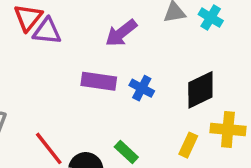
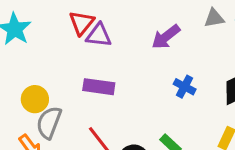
purple rectangle: (99, 81) -> (99, 87), moved

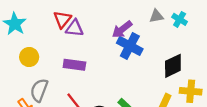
blue cross: (185, 87) -> (130, 46), moved, size x1.6
yellow circle: (35, 99) -> (29, 57), moved

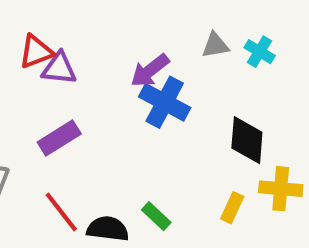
red triangle: (62, 19) -> (36, 52), turned 30
purple rectangle: (74, 65) -> (59, 138), turned -40
black diamond: (173, 66) -> (247, 140), turned -60

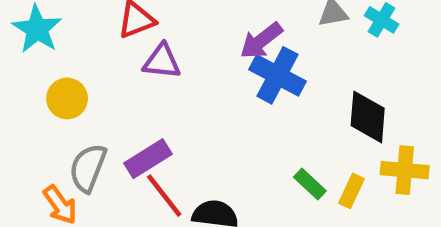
purple triangle: (59, 68) -> (162, 61), moved
purple rectangle: (59, 138) -> (148, 159), moved
green rectangle: (156, 216) -> (310, 184), moved

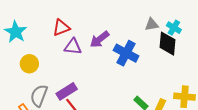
purple arrow: (261, 41) -> (99, 39), moved
black diamond: (368, 117) -> (167, 44), moved

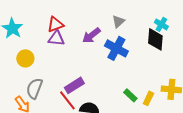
gray triangle: (152, 24) -> (118, 21), moved, turned -32
purple triangle: (73, 47) -> (56, 38), moved
purple rectangle: (67, 91) -> (74, 85), moved

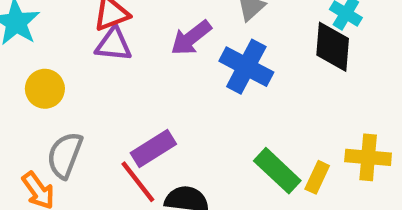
green rectangle: (130, 95) -> (277, 171), size x1.5

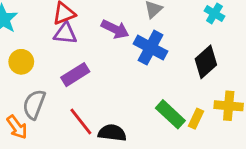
purple arrow: (191, 38) -> (115, 29), turned -116
black diamond: (333, 47) -> (206, 62), moved, turned 44
purple rectangle: (153, 149) -> (75, 75), moved

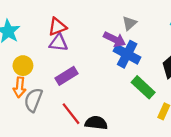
purple arrow: (115, 29) -> (115, 39), moved
green rectangle: (170, 114) -> (143, 87), moved
orange arrow: (17, 127) -> (20, 87), moved, turned 42

